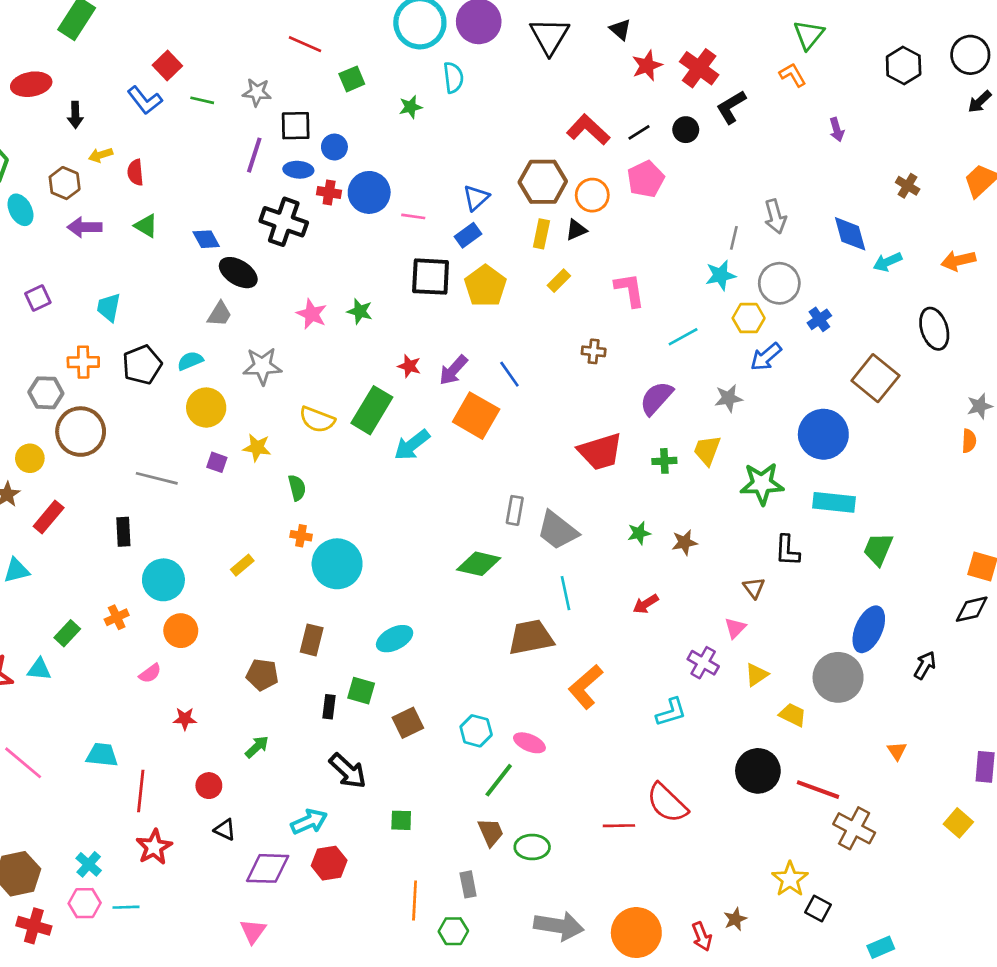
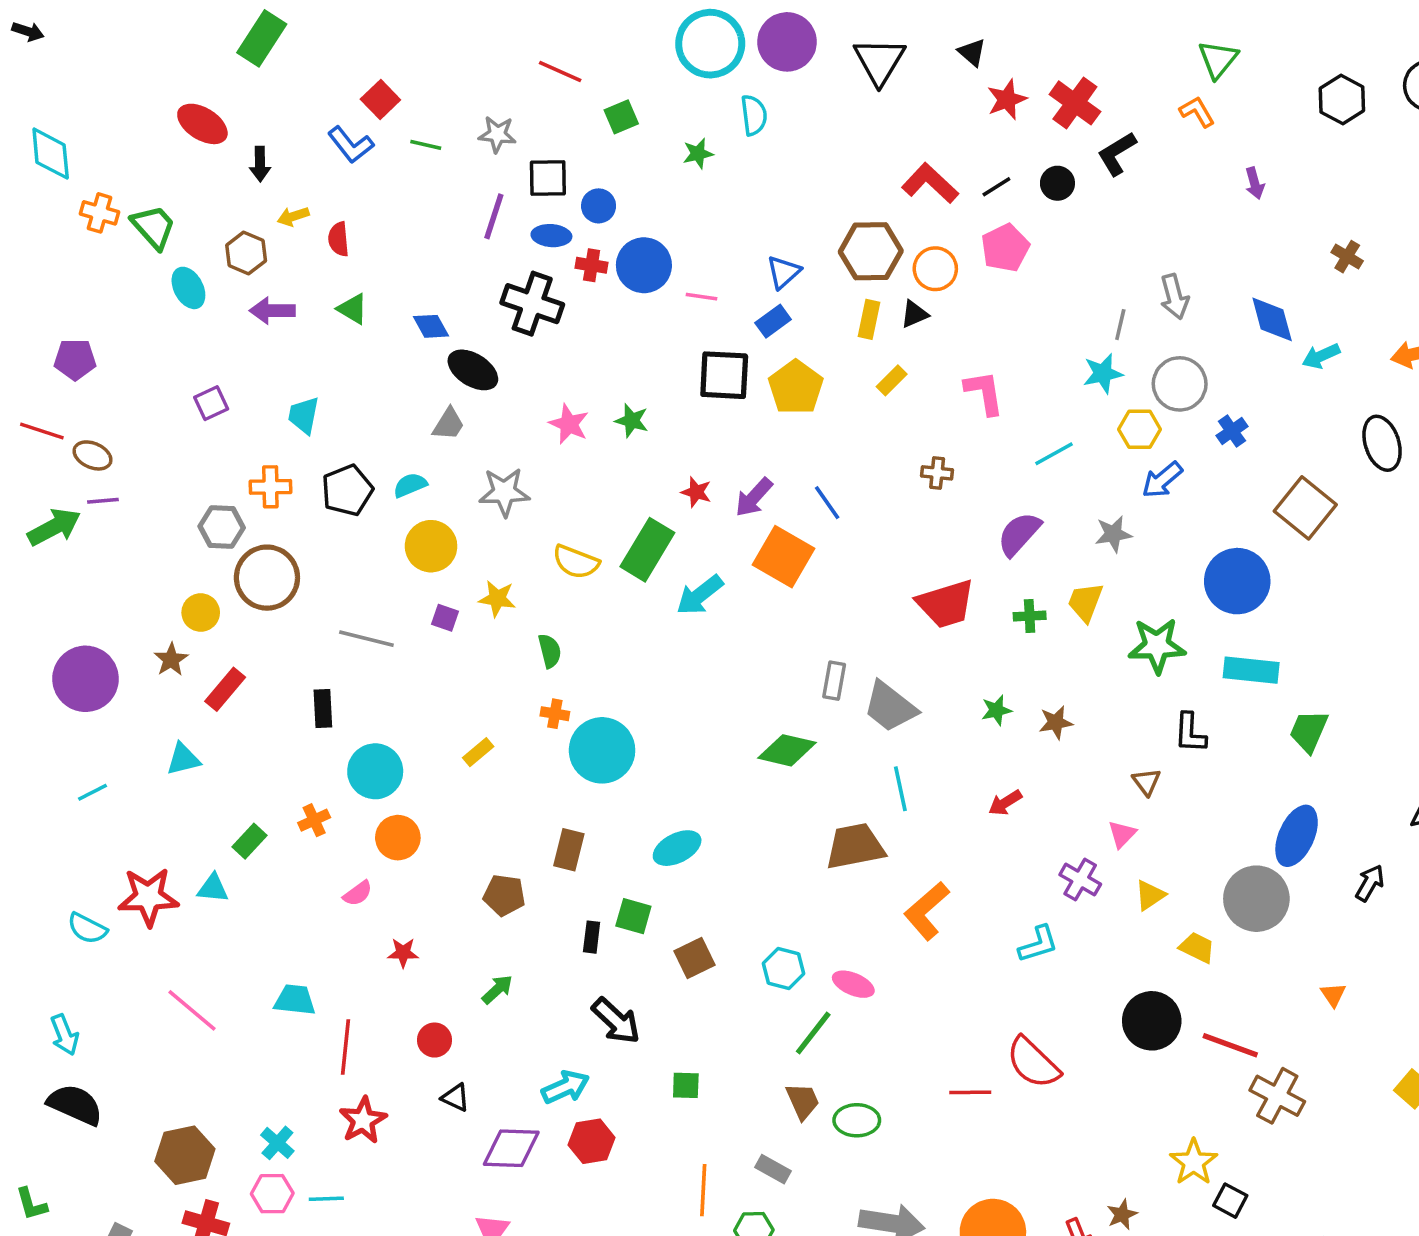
red ellipse: (31, 84) -> (202, 124), turned 42
gray rectangle: (468, 884) -> (773, 1169), turned -50

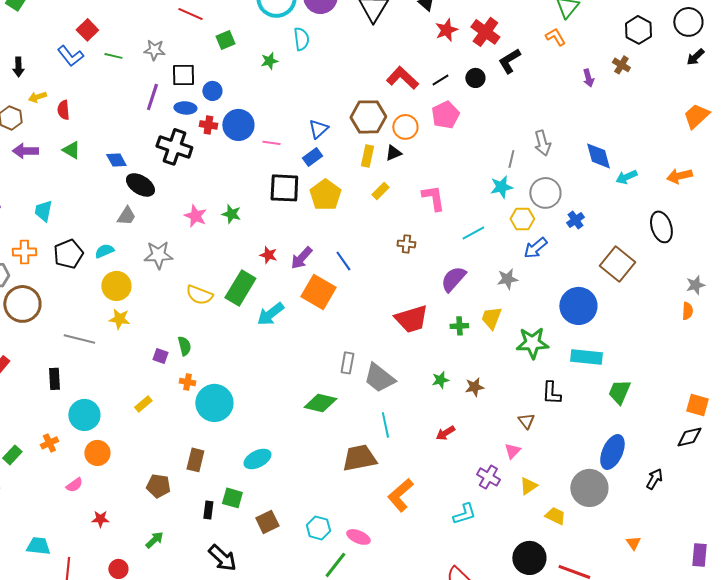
brown cross: (1347, 257) -> (621, 65), moved
yellow star: (497, 599) -> (119, 319), moved
purple square: (445, 618) -> (160, 356), moved

